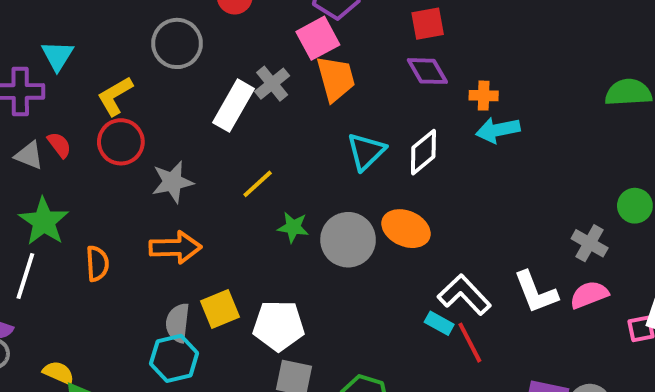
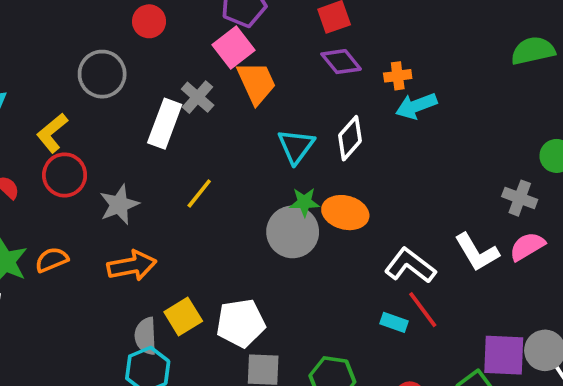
green star: (293, 227) -> (304, 202), moved
orange semicircle: (97, 264) -> (52, 260), moved, turned -100
cyan rectangle: (439, 323) -> (394, 322), moved

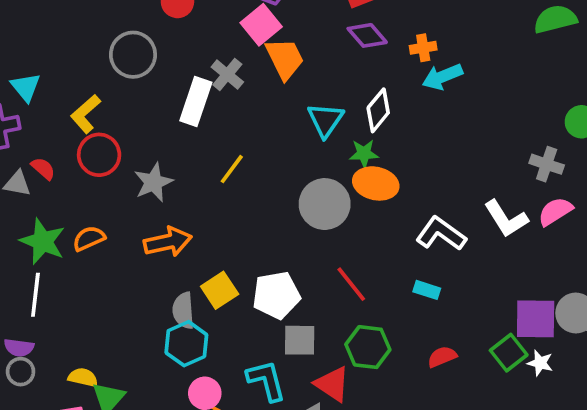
green star: (304, 202) -> (364, 153), moved
red line: (423, 310) -> (351, 284), moved

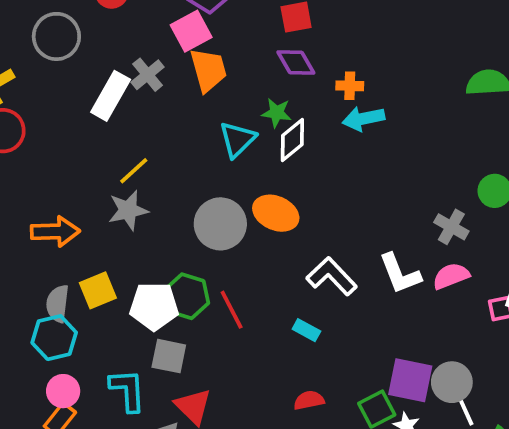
green star: (364, 153) -> (277, 113), moved
gray star: (153, 182) -> (128, 210), moved
green hexagon: (368, 347) -> (187, 296), moved

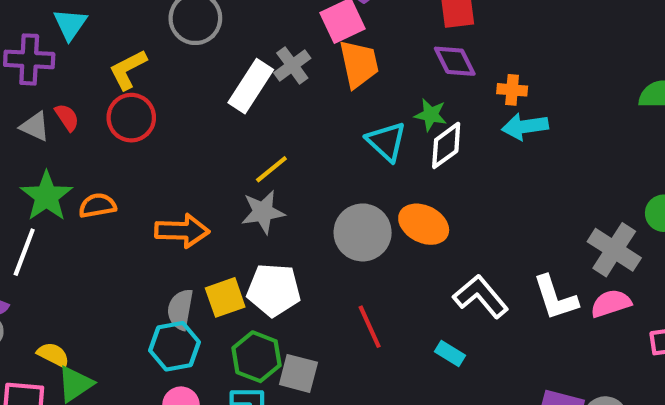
cyan triangle: (237, 139) -> (386, 141), turned -36
gray cross: (451, 227) -> (614, 250), size x1.4
green hexagon: (187, 296) -> (257, 357), moved
white pentagon: (154, 306) -> (274, 290), moved

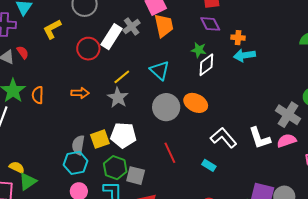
red circle: (131, 118) -> (88, 49), moved
cyan triangle: (386, 141) -> (160, 70), moved
orange semicircle: (97, 206) -> (38, 95), turned -78
gray star: (263, 212) -> (118, 98), turned -30
orange arrow: (182, 231) -> (80, 93), moved, size x0.7

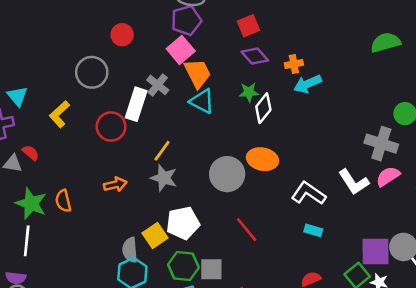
cyan triangle: (160, 70) -> (202, 101), moved
cyan rectangle: (209, 165) -> (313, 230), moved

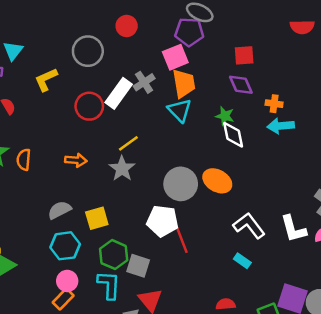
white diamond: (263, 108) -> (233, 135), turned -68
white pentagon: (183, 223) -> (162, 221), moved
gray semicircle: (130, 250) -> (59, 210), moved, turned 50

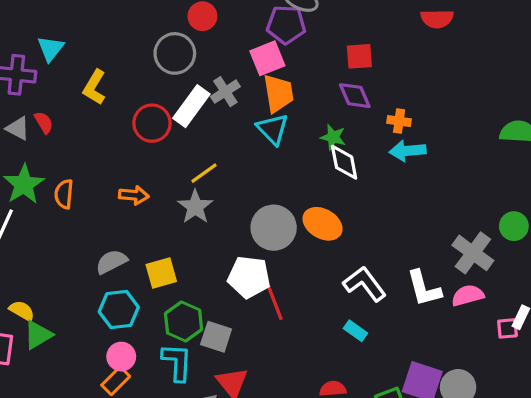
gray circle: (88, 51) -> (175, 53), moved
yellow L-shape: (46, 80) -> (94, 87), turned -35

